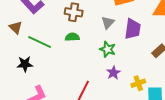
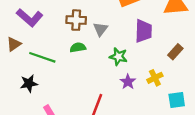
gray triangle: (108, 23) -> (101, 29), moved
brown triangle: (16, 27) -> (14, 44), turned 48
yellow cross: (138, 83) -> (155, 78), moved

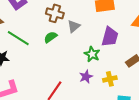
green semicircle: (78, 47) -> (51, 37), turned -40
green star: (118, 57) -> (92, 54), moved

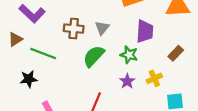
brown cross: (55, 13) -> (74, 29), moved
green semicircle: (51, 37) -> (94, 56), moved, size x1.5

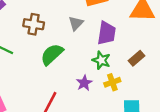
gray triangle: (102, 28) -> (76, 23), moved
green star: (129, 55) -> (101, 60), moved

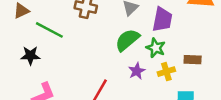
green semicircle: (52, 54) -> (127, 40), moved
brown rectangle: (136, 58) -> (193, 60), moved, turned 42

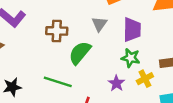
green line: (49, 30) -> (58, 82), moved
green semicircle: (127, 40) -> (80, 53), moved

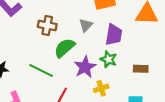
yellow cross: (145, 79) -> (101, 88), moved
purple star: (116, 83) -> (85, 67), moved, size x1.5

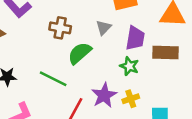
purple star: (85, 67) -> (104, 95), moved
brown rectangle: (141, 69) -> (166, 53), moved, size x1.5
yellow cross: (101, 88) -> (131, 99), moved

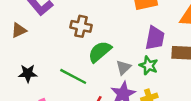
gray triangle: (104, 28) -> (123, 68), moved

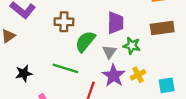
purple trapezoid: (155, 38) -> (115, 23), moved

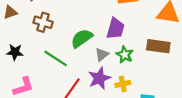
brown cross: (64, 22) -> (43, 22), moved

